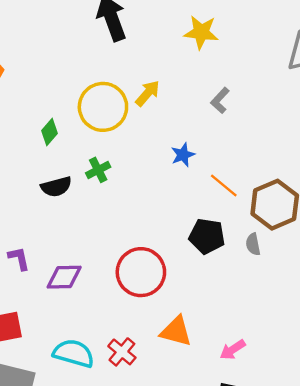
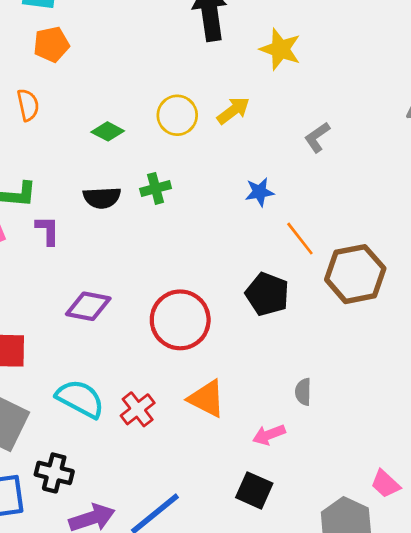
yellow star: (201, 32) -> (280, 49), moved
yellow circle: (103, 107) -> (177, 115), size x0.7
green diamond: (49, 132) -> (108, 131), turned 65
gray semicircle: (253, 244) -> (303, 392), moved
purple L-shape: (19, 258) -> (48, 230), moved

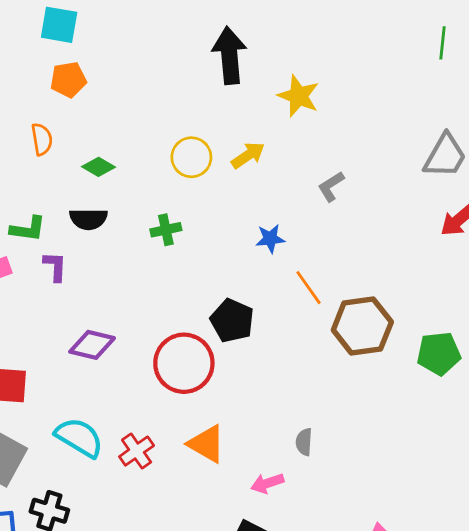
green diamond: (108, 131) -> (99, 167), moved
black semicircle: (102, 198) -> (88, 219), moved
black pentagon: (267, 294) -> (232, 321), moved

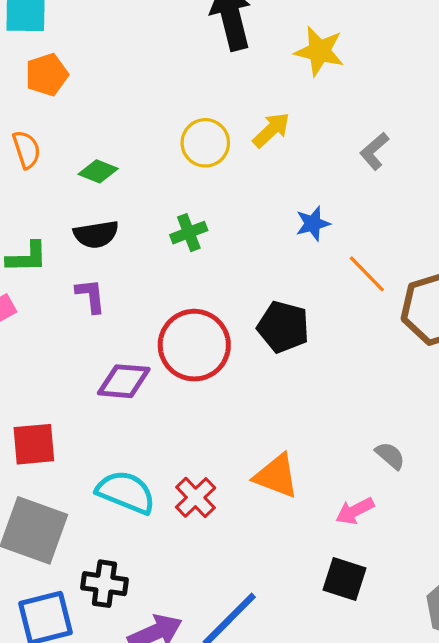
purple L-shape: (55, 266) -> (91, 296), moved
red circle: (184, 363) -> (194, 345), moved
gray semicircle: (304, 442) -> (390, 456), turned 136

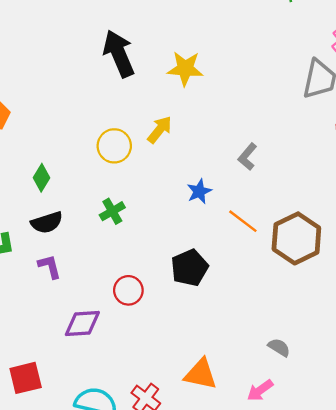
gray L-shape: (374, 151) -> (247, 157), moved
green diamond: (98, 171) -> (42, 178), turned -72
black pentagon: (283, 327) -> (190, 268), turned -30
red circle: (194, 345) -> (128, 290), size x0.6

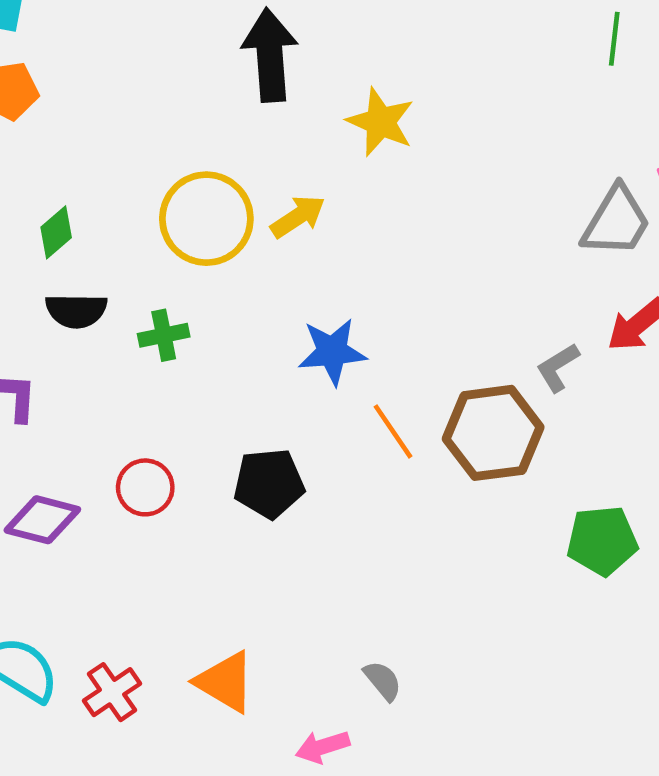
yellow circle: (114, 146) -> (206, 219), size x1.4
gray L-shape: (247, 157) -> (558, 367), moved
blue star: (199, 191) -> (332, 352), size x1.4
black semicircle: (47, 223) -> (76, 311), moved
brown hexagon: (296, 238) -> (493, 433), moved

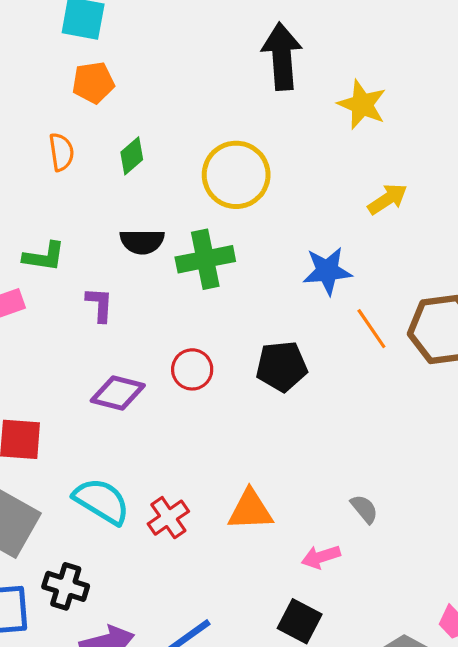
yellow arrow: (298, 217) -> (387, 199), moved
green diamond: (56, 232) -> (132, 156), moved
green cross: (164, 335) -> (205, 259), size x1.6
orange triangle: (225, 682) -> (250, 510), turned -33

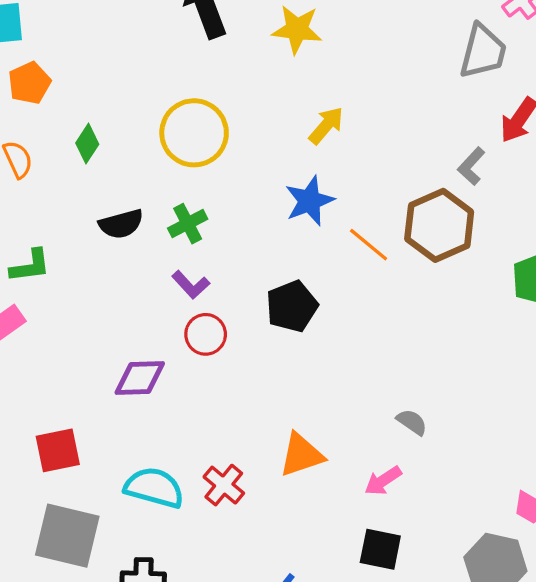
yellow arrow: (387, 199) -> (326, 125), moved
green cross: (205, 259) -> (188, 224), size x0.7
purple L-shape: (100, 304) -> (191, 285), moved, turned 150

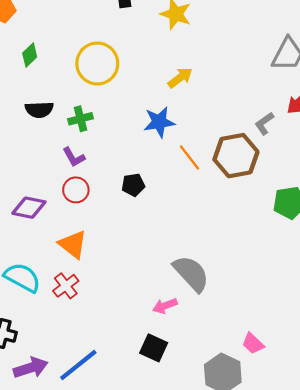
black pentagon: (292, 306) -> (133, 185), size x0.7
gray semicircle: (412, 422) -> (191, 273), size x2.0
orange triangle: (301, 455) -> (73, 244), moved, turned 44

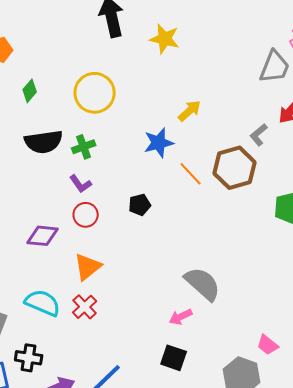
yellow arrow: (180, 78) -> (190, 111), moved
black semicircle: (39, 110) -> (44, 142), size x1.4
orange triangle: (73, 244) -> (88, 267), turned 48

